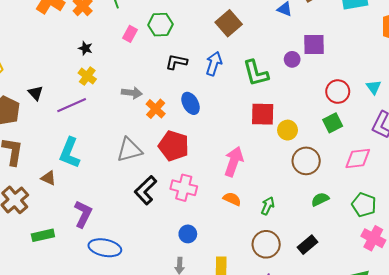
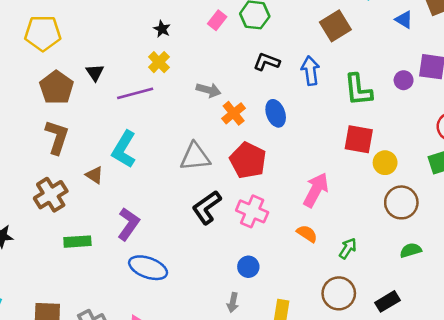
blue arrow: (214, 64) -> (310, 71), turned -35

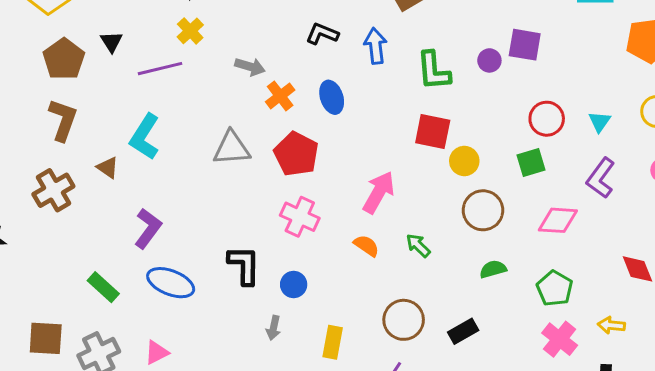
black L-shape: (207, 207) -> (244, 265), moved, turned 124
green rectangle: (77, 242) -> (103, 287), moved, turned 45
green arrow: (348, 248) -> (418, 245), moved, turned -80

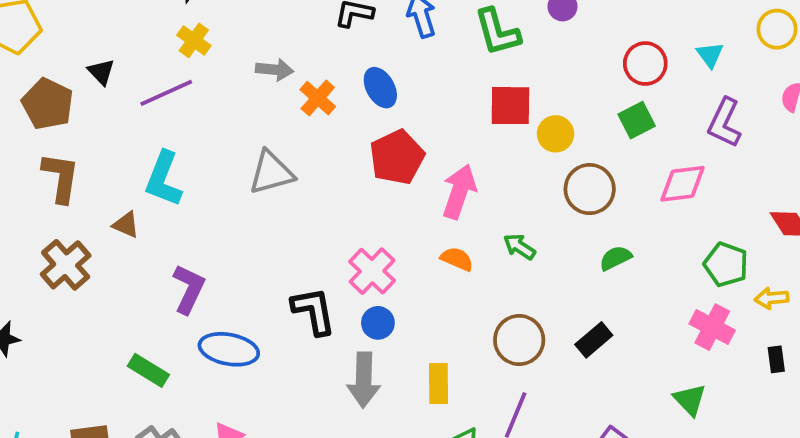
red pentagon: (296, 154) -> (397, 157), moved, turned 30
pink cross: (300, 217) -> (372, 271), moved, turned 30
green pentagon: (555, 288) -> (726, 264), moved
gray arrow: (273, 328) -> (364, 380), size x1.8

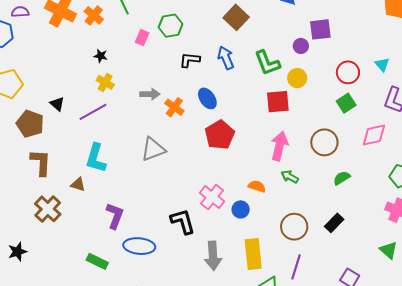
yellow circle: (556, 134) -> (297, 78), moved
pink arrow: (459, 192) -> (279, 146), moved
blue circle: (378, 323) -> (241, 209), moved
yellow rectangle: (439, 384) -> (253, 254), size x1.4

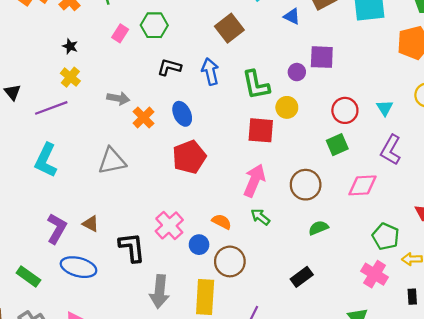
brown triangle: (78, 184) -> (91, 224), moved
brown circle: (294, 227) -> (230, 261), moved

